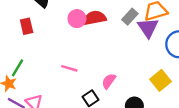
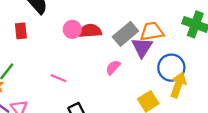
gray rectangle: (130, 17) -> (125, 34), size x1.5
pink semicircle: (109, 81) -> (113, 67), moved

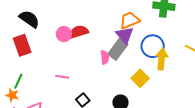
red rectangle: (21, 31) -> (22, 45), size x1.5
gray rectangle: (125, 34) -> (118, 49), moved
pink semicircle: (113, 67) -> (105, 57), turned 144

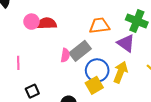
purple triangle: (125, 35) -> (126, 43), moved, turned -30
blue circle: (153, 46) -> (97, 70), moved
pink line: (62, 77) -> (18, 63), turned 64

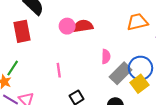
gray rectangle: (80, 51) -> (121, 73), moved

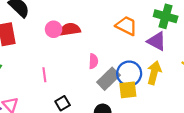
orange trapezoid: (137, 22) -> (126, 26), turned 40
yellow square: (139, 84) -> (128, 90), turned 30

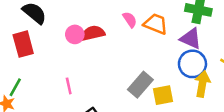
pink semicircle: (93, 61) -> (130, 20), moved, turned -32
yellow arrow: (154, 73) -> (202, 84), moved
blue circle: (129, 74) -> (192, 64), moved

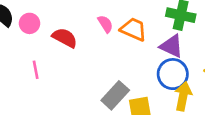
red semicircle: (93, 33) -> (65, 38), turned 40
pink circle: (75, 34) -> (30, 23), moved
pink line: (69, 86) -> (36, 70), moved

